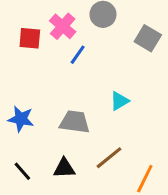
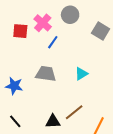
gray trapezoid: (75, 122) -> (46, 74), moved
black triangle: (64, 168) -> (53, 121), moved

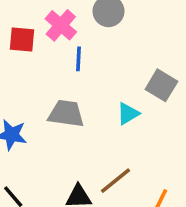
gray square: (101, 31) -> (161, 85), moved
blue line: (53, 42) -> (79, 59), turned -32

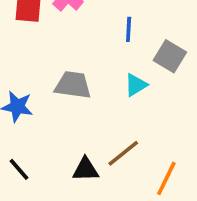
blue line: (79, 59) -> (129, 29), moved

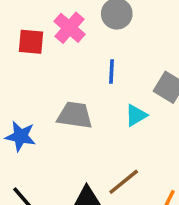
blue line: (129, 29) -> (111, 72), moved

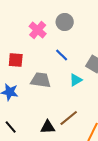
red square: (31, 42) -> (16, 60), moved
blue line: (111, 72) -> (62, 55), turned -48

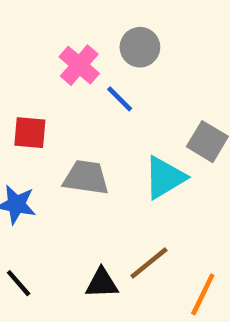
blue line: (62, 55) -> (120, 99), moved
cyan triangle: (76, 80) -> (165, 178), size x1.5

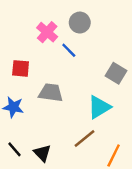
cyan triangle: (165, 178) -> (99, 107), moved
black triangle: (102, 283) -> (42, 153), moved, turned 48

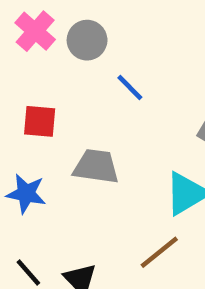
gray circle: (80, 23) -> (87, 40), moved
pink cross: (47, 32) -> (35, 31), moved

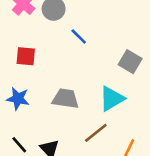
gray trapezoid: (96, 166) -> (65, 99), moved

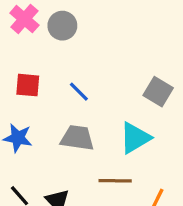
blue line: (79, 37) -> (79, 92), moved
brown line: (96, 133) -> (115, 181), turned 40

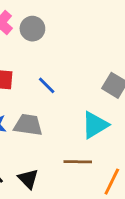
gray trapezoid: (77, 138) -> (28, 125), moved

